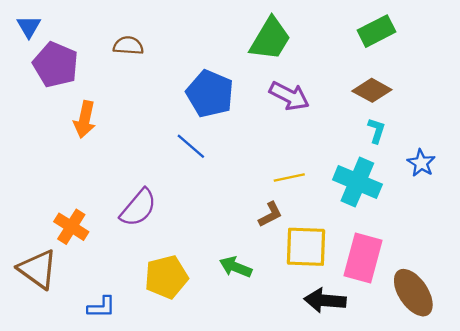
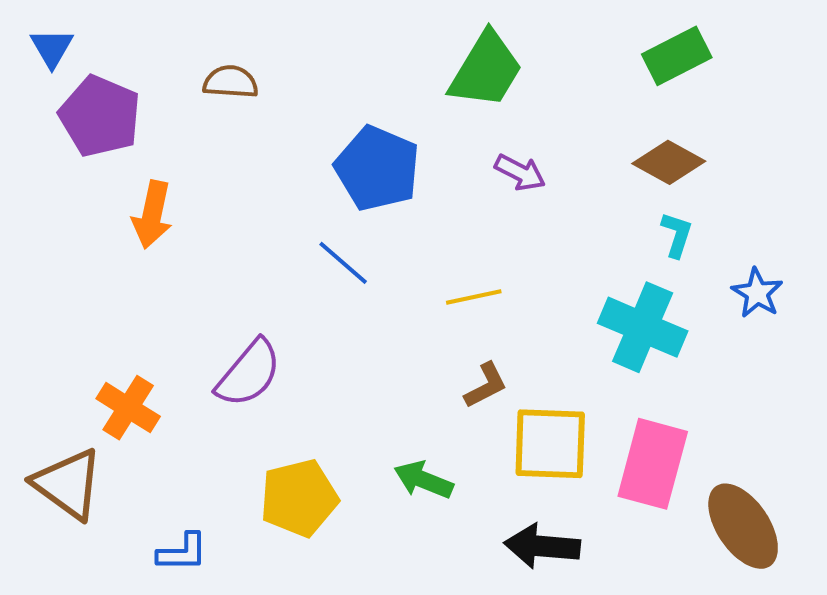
purple arrow: (289, 96) -> (520, 172), size x0.7
yellow line: (289, 178) -> (474, 297), moved
black arrow: (325, 300) -> (542, 546), moved

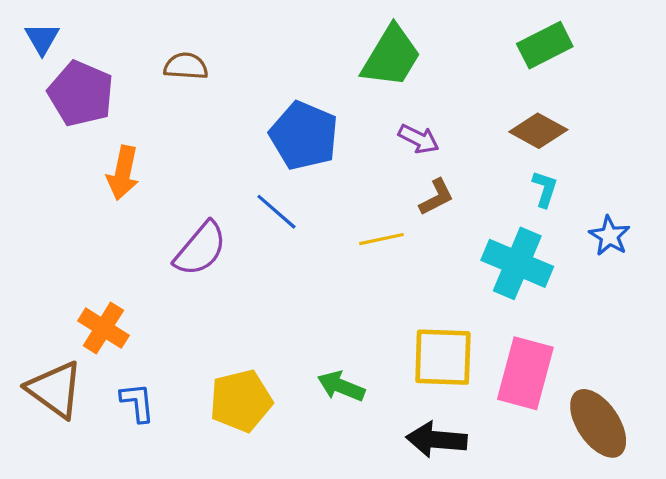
purple semicircle: (249, 373) -> (200, 249), moved
brown L-shape: (486, 385) -> (436, 197), moved
blue L-shape: (182, 552) -> (137, 402), moved, turned -96

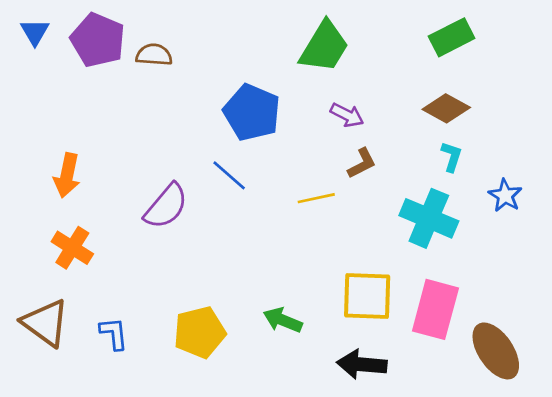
purple pentagon: (81, 94) -> (98, 40), moved
orange arrow: (123, 173) -> (67, 175), moved
orange cross: (103, 328) -> (72, 248), moved

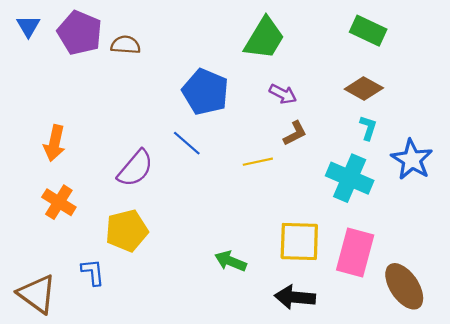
green rectangle: (452, 37) -> (368, 31), turned 52
blue star: (505, 195) -> (412, 160), size x1.5
brown triangle: (45, 323) -> (37, 294), moved
yellow pentagon: (200, 332) -> (127, 231), moved

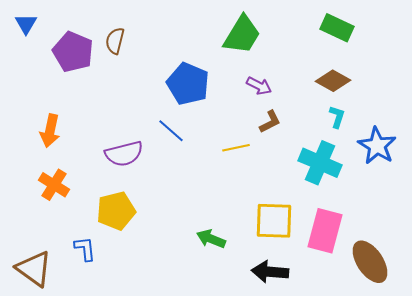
purple pentagon: (80, 33) -> (73, 52), moved
brown semicircle: (126, 45) -> (115, 41), turned -80
purple semicircle: (135, 168) -> (124, 154), turned 36

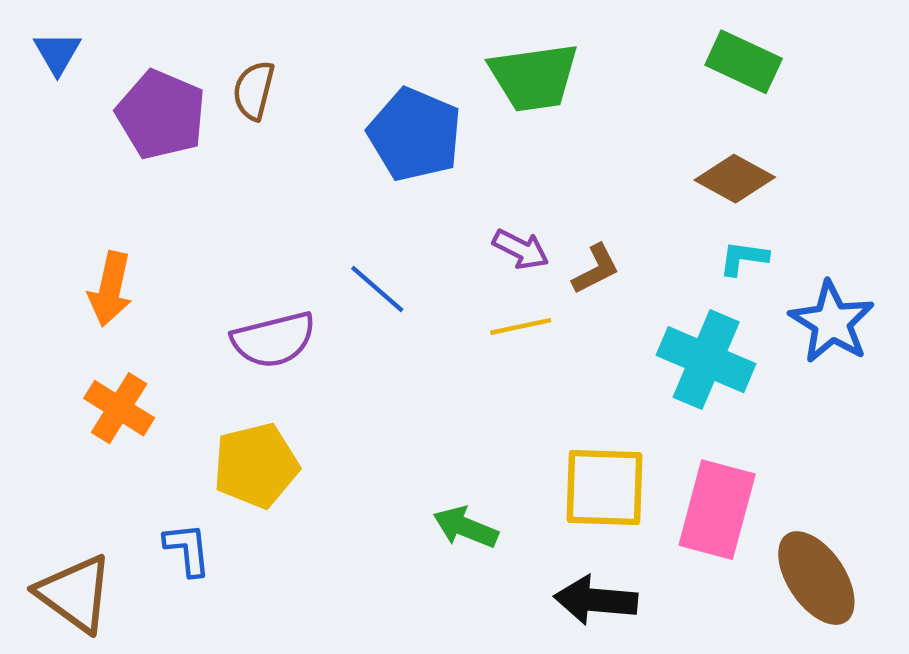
green trapezoid: (242, 35) -> (534, 77), turned 51
blue pentagon: (188, 84) -> (415, 134), moved
purple arrow: (259, 86) -> (521, 249), moved
cyan L-shape: (337, 117) -> (744, 258), turned -100

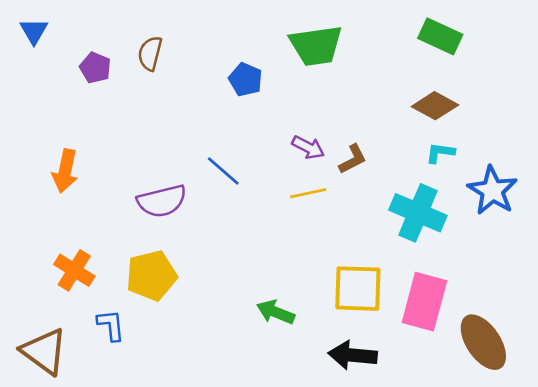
purple pentagon: (161, 115) -> (95, 68), size x0.6
blue pentagon: (415, 134) -> (245, 80), size x0.6
orange cross: (119, 408) -> (74, 270), moved

